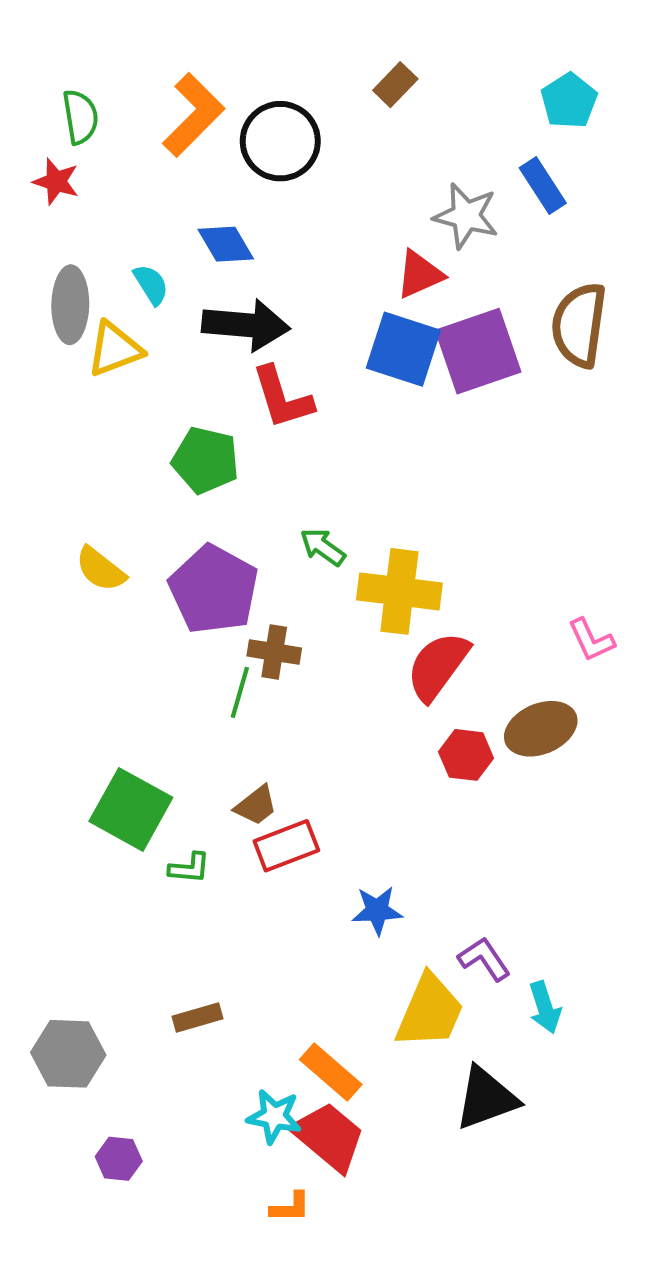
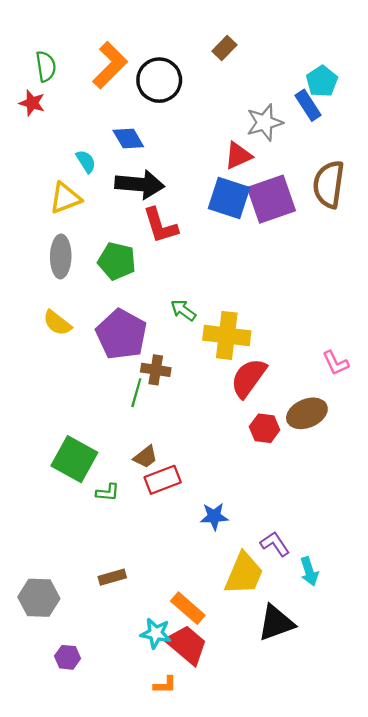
cyan pentagon: (569, 101) -> (322, 81), moved
gray star: (466, 216) -> (265, 122), turned -30
gray ellipse: (70, 305) -> (61, 256), moved

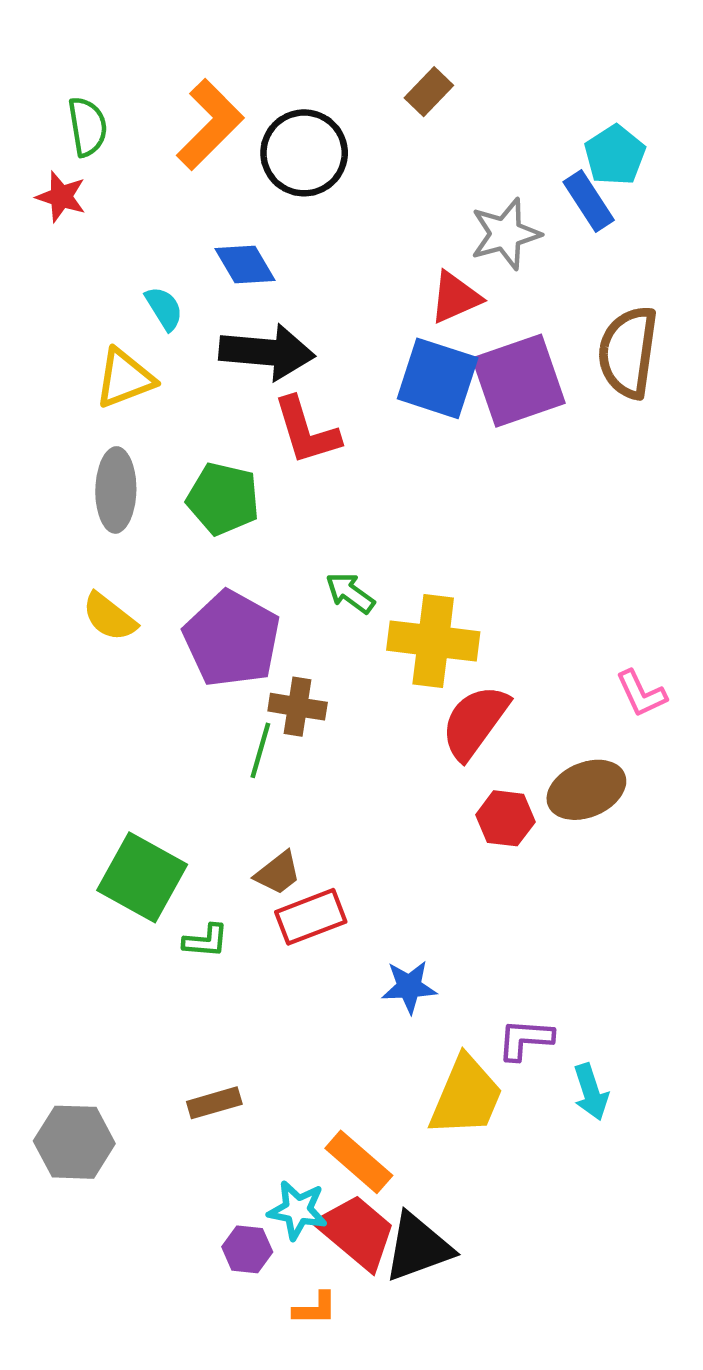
purple L-shape: (275, 544) -> (525, 1039), turned -52
black triangle: (276, 623) -> (418, 1247), moved
purple hexagon: (68, 657) -> (247, 1249), moved

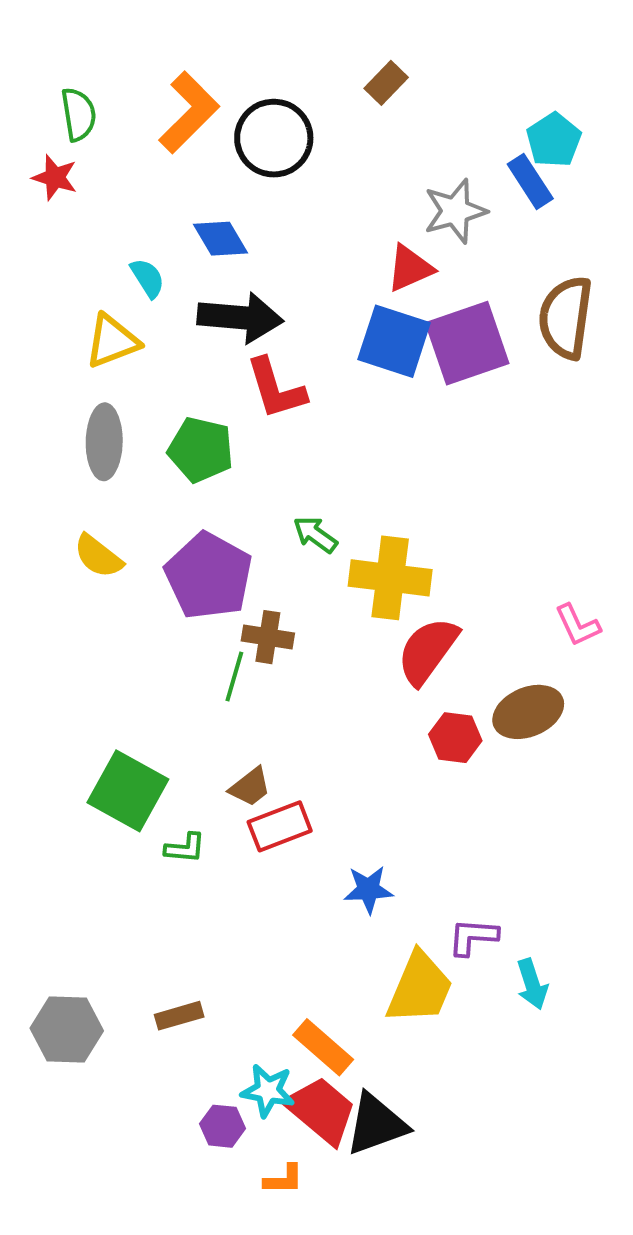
brown rectangle: (214, 1103) -> (179, 1016), moved

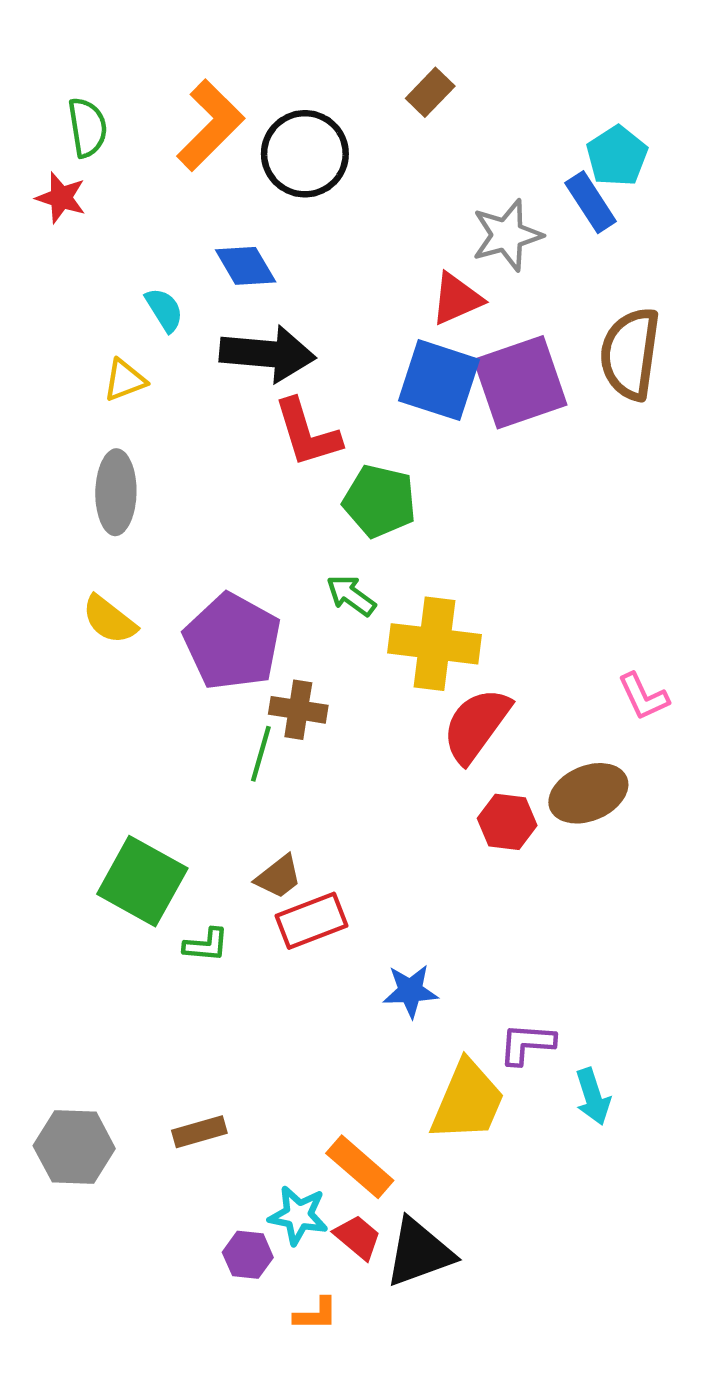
yellow triangle: (112, 341) -> (125, 380), size x0.7
green pentagon: (201, 450) -> (380, 501), moved
red trapezoid: (321, 1110) -> (358, 1237), size x0.6

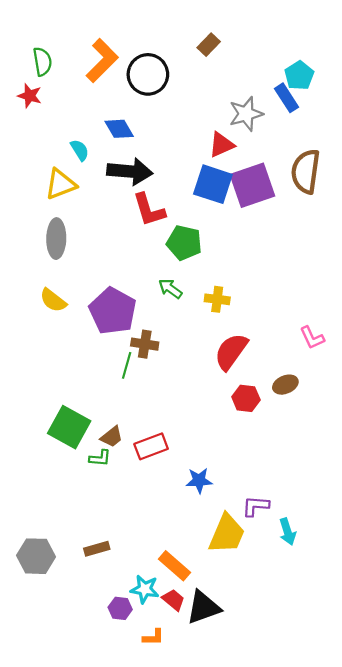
yellow triangle: (125, 380) -> (61, 184), size x1.5
yellow cross: (435, 644) -> (217, 299), moved, size x0.6
brown ellipse: (588, 793) -> (285, 385), size x0.7
brown trapezoid: (279, 877) -> (112, 437), moved

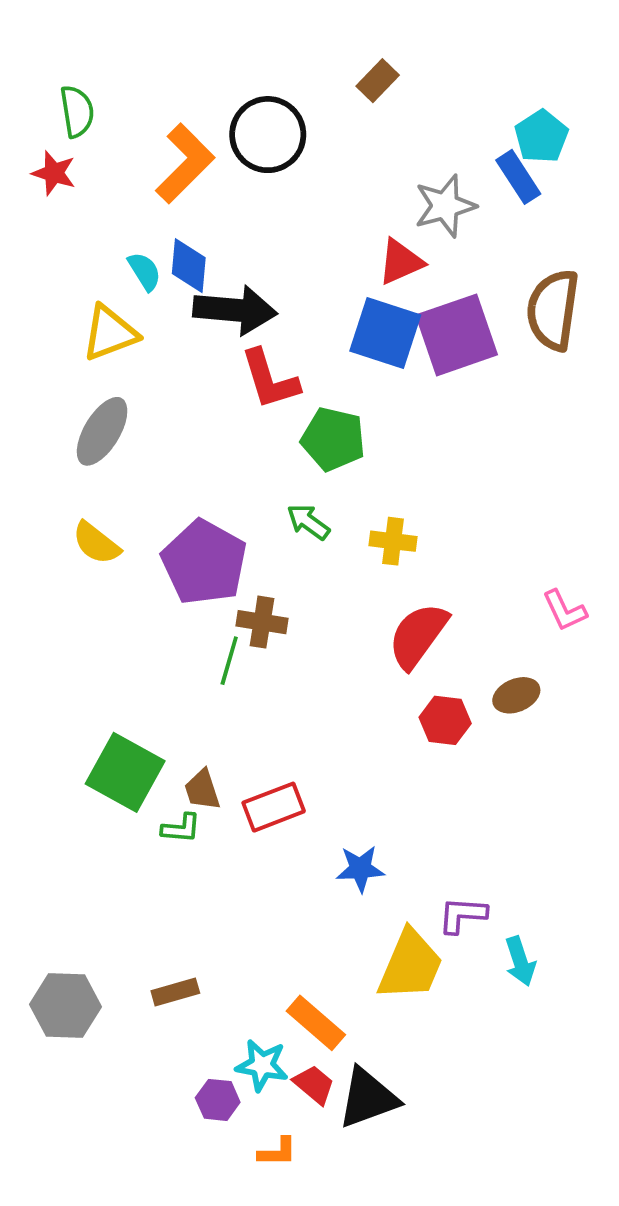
orange L-shape: (102, 61) -> (185, 163), moved
blue diamond: (119, 129) -> (189, 266), moved, turned 36
gray ellipse: (56, 239) -> (102, 431), turned 30
brown trapezoid: (112, 437) -> (202, 790), turned 110

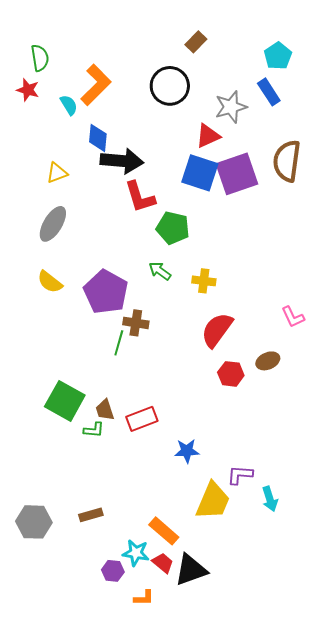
black circle: (268, 135) -> (170, 86), moved
cyan pentagon: (541, 136) -> (278, 56), moved
cyan semicircle: (144, 271) -> (69, 105), moved
yellow triangle: (110, 333) -> (57, 173), size x0.7

